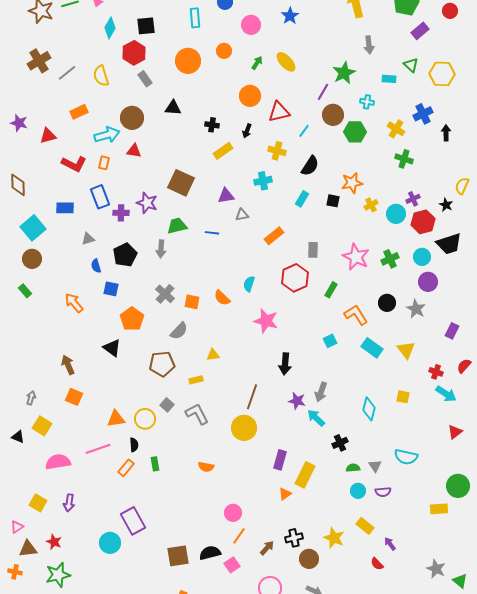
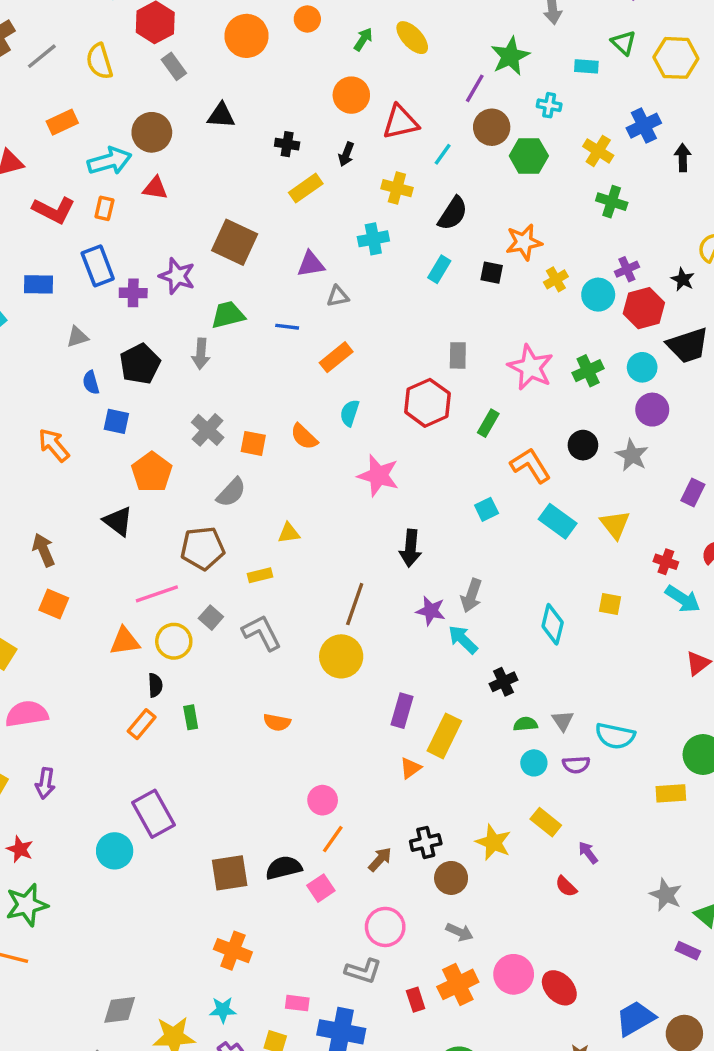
orange rectangle: (274, 236) -> (336, 357), moved
pink line: (98, 449) -> (157, 594), moved
cyan semicircle: (406, 457) -> (615, 736), moved

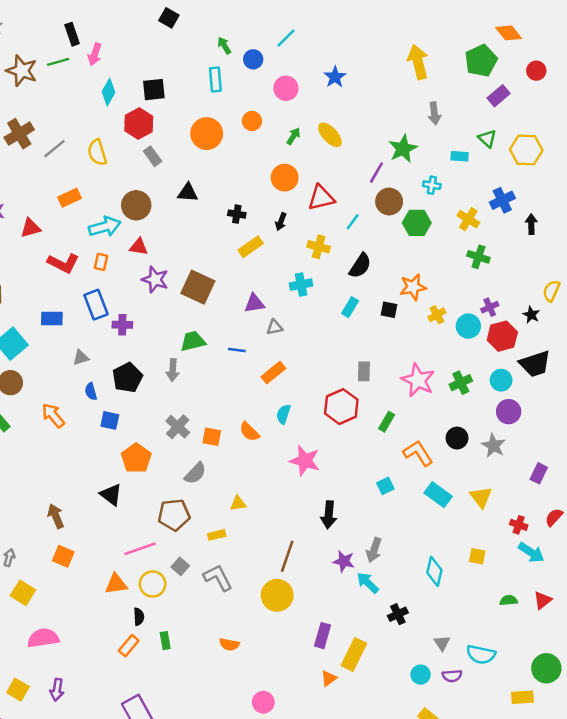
purple star: (177, 276) -> (155, 280), moved
orange arrow: (54, 445) -> (53, 415), moved
green semicircle: (525, 724) -> (509, 600), moved

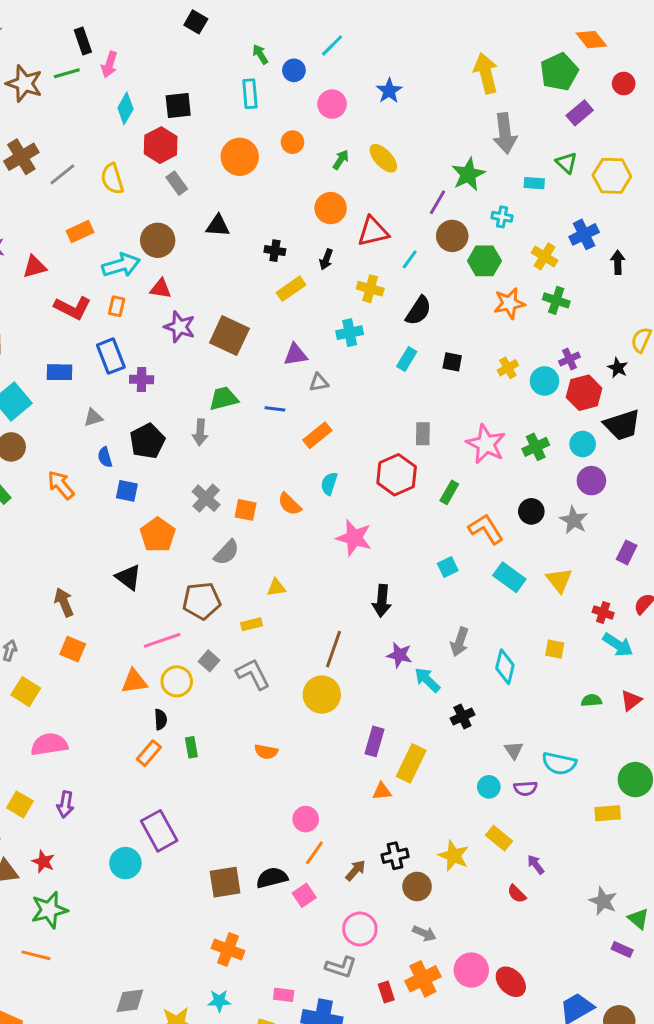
gray arrow: (434, 113) -> (505, 133), size x1.5
orange star: (413, 287) -> (509, 303), moved
gray arrow: (374, 550) -> (460, 642), moved
orange triangle: (329, 678) -> (382, 791), turned 30

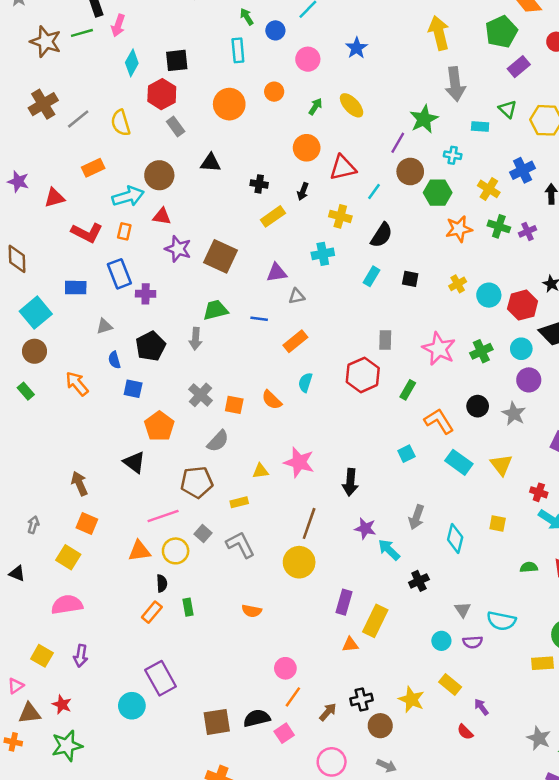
purple cross: (569, 359) -> (528, 231), moved
pink star: (354, 538) -> (299, 462), moved
yellow square: (26, 692) -> (68, 557), moved

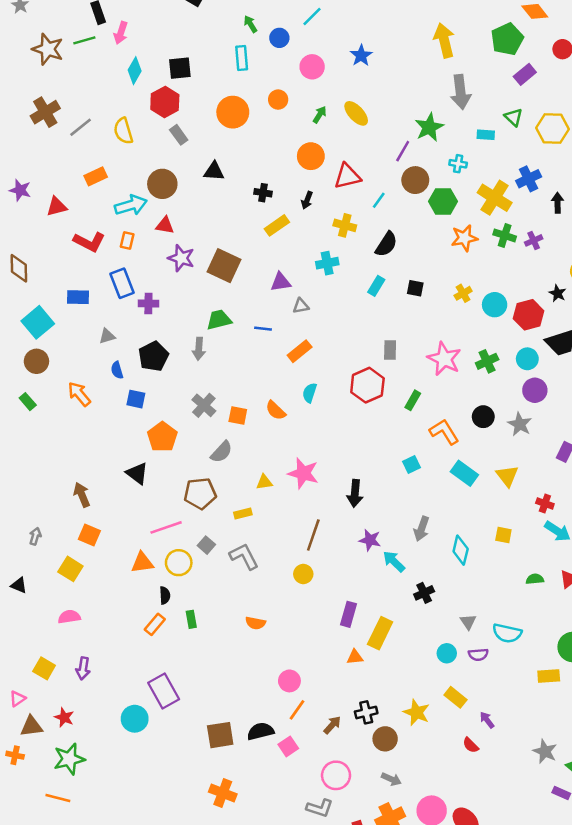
yellow cross: (489, 189) -> (495, 198), size x1.5
yellow circle: (299, 562) -> (303, 574), size x0.6
pink semicircle: (67, 605) -> (69, 617), size x0.7

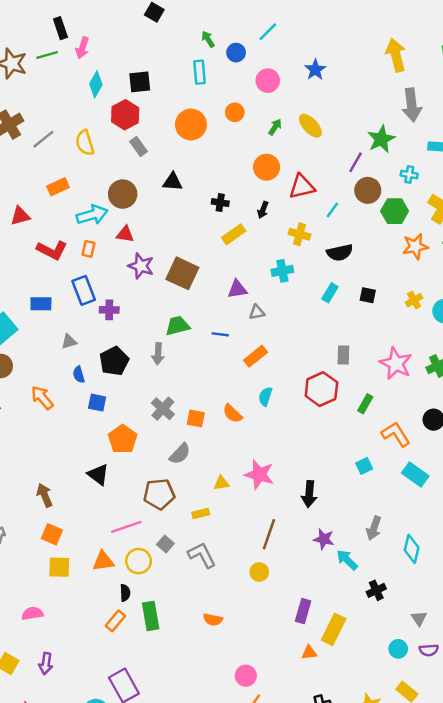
black semicircle: (386, 244) -> (340, 253), turned 45
yellow square: (70, 569) -> (59, 567), moved, turned -30
green rectangle: (191, 619) -> (151, 616), size x1.6

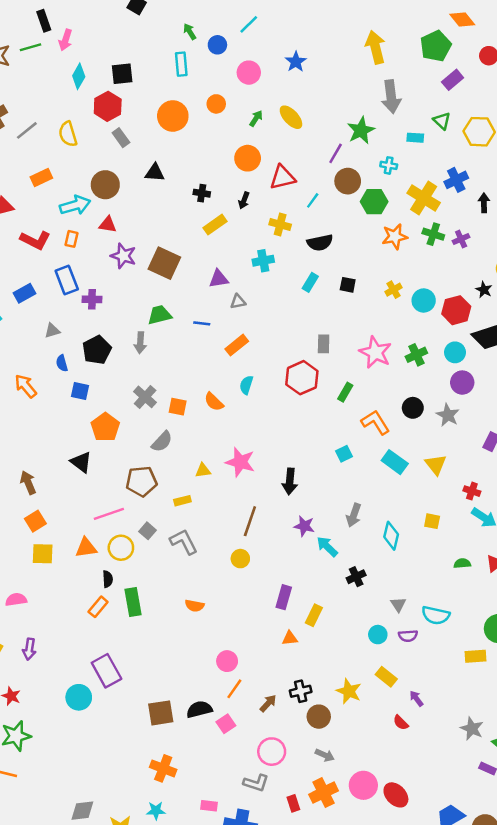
blue rectangle: (41, 304) -> (24, 293), turned -30
orange square: (52, 534) -> (35, 521), turned 35
yellow rectangle: (334, 629) -> (314, 615), size x0.7

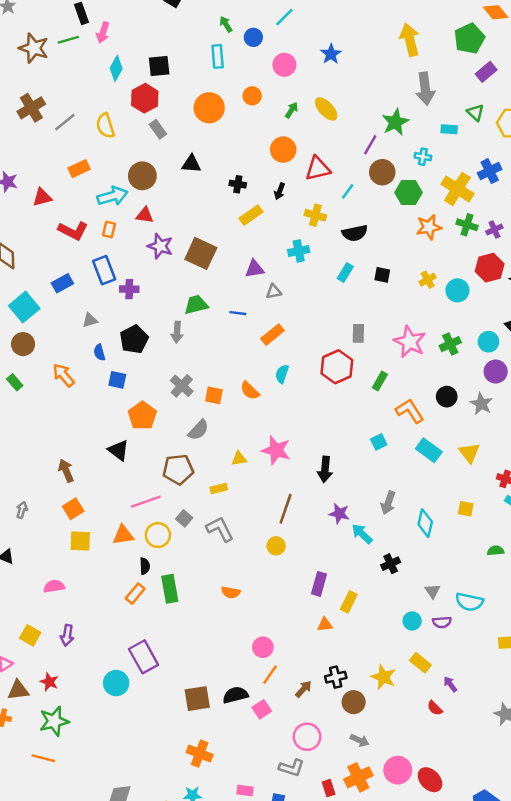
red hexagon: (456, 310) -> (490, 268), moved

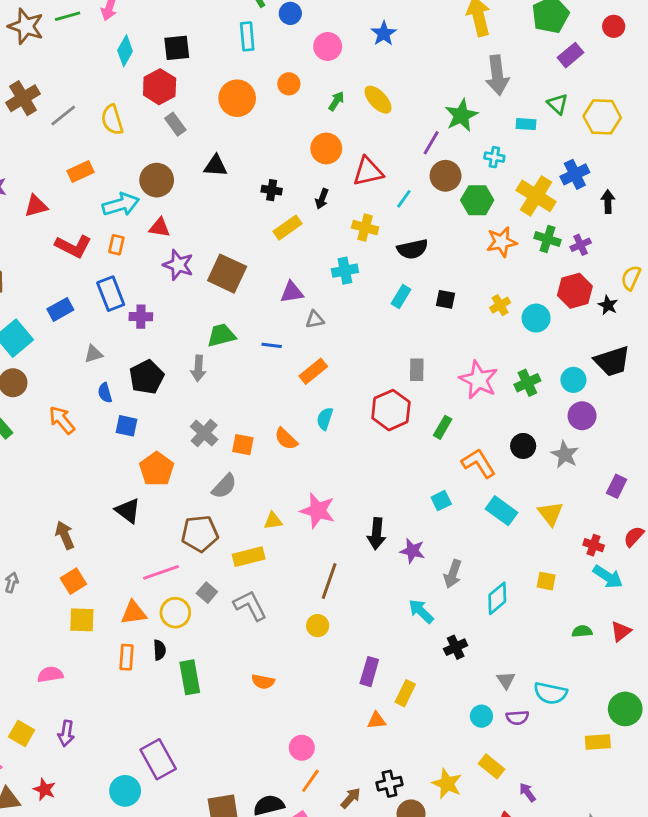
yellow rectangle: (219, 488) -> (249, 557), size x1.5
purple star: (339, 514) -> (412, 551), moved
cyan diamond: (425, 523) -> (497, 598), turned 36
orange rectangle: (135, 594) -> (126, 657), moved, turned -36

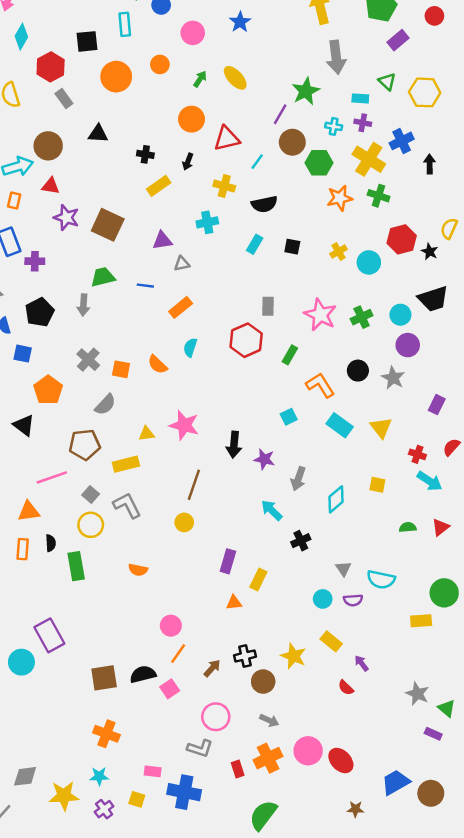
black square: (177, 48) -> (87, 41), moved
purple cross: (581, 245) -> (363, 123), moved, turned 35
yellow circle: (175, 613) -> (91, 525), moved

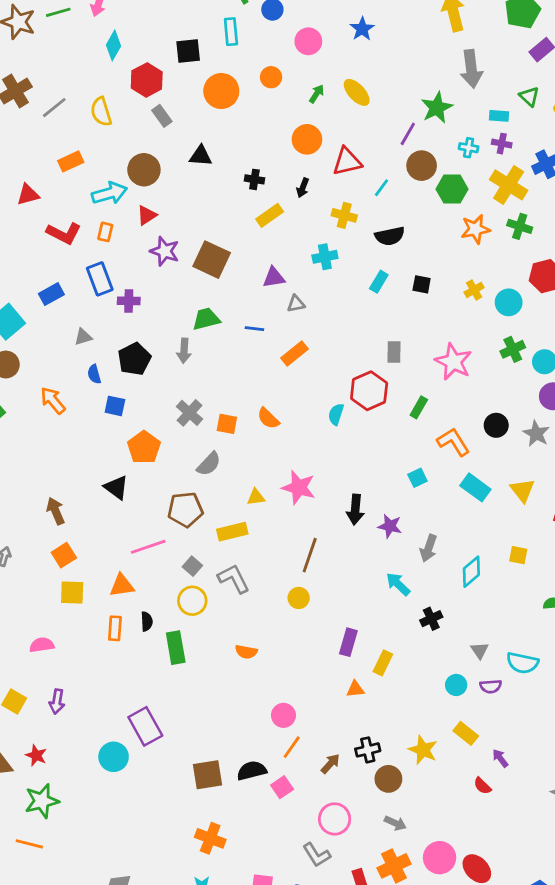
red triangle: (51, 186) -> (147, 215), turned -42
green cross: (362, 317) -> (513, 349), moved
cyan semicircle: (190, 347) -> (336, 414), moved
gray L-shape: (200, 748) -> (317, 855), turned 40

